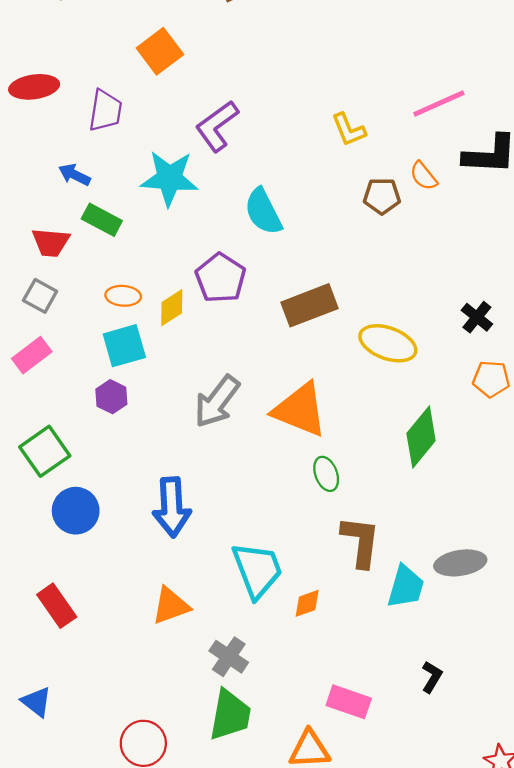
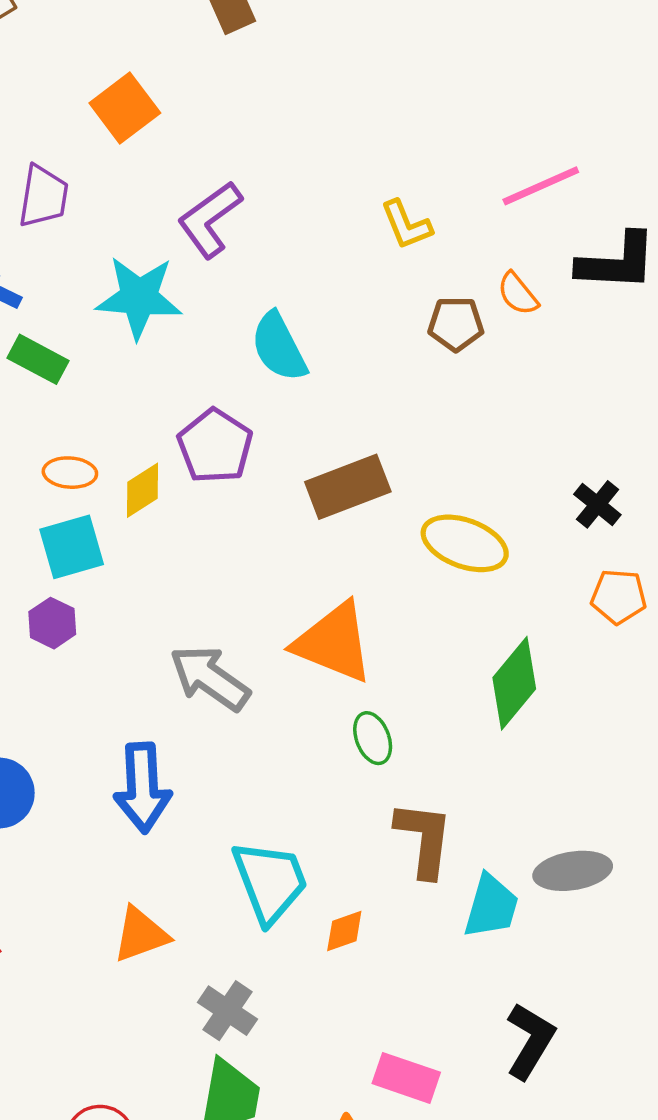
gray arrow: (217, 401) -> (210, 678), moved, turned 88
black L-shape: (432, 677) -> (530, 1041), size x1.6

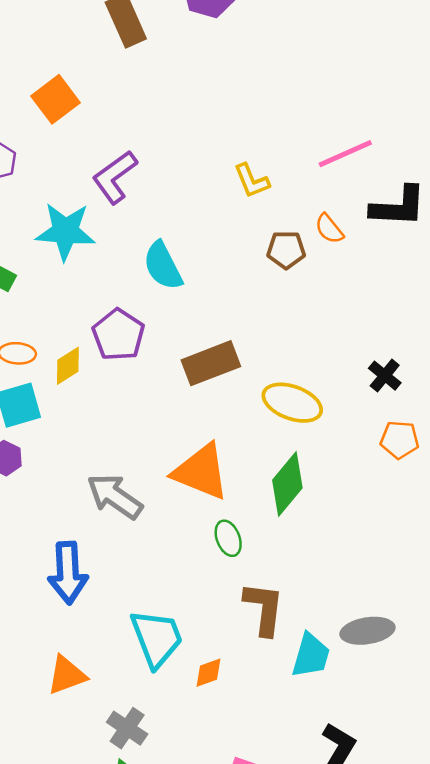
green diamond: (514, 683) -> (287, 484), moved

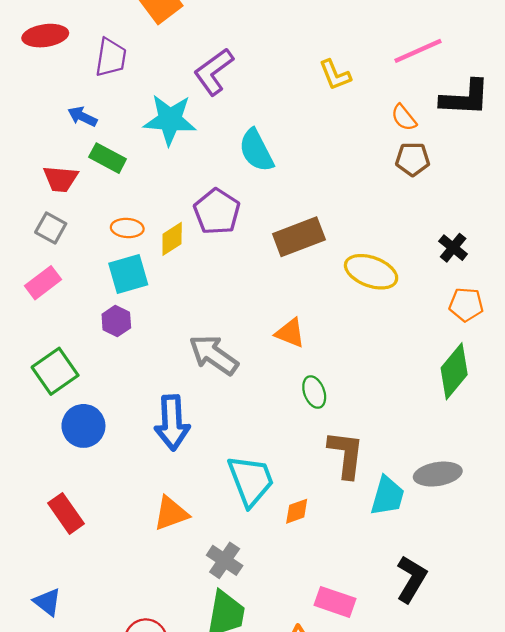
brown pentagon: (286, 250) -> (413, 159), moved
orange triangle: (201, 472) -> (290, 333), size x0.6
green diamond: (287, 484) -> (454, 371), moved

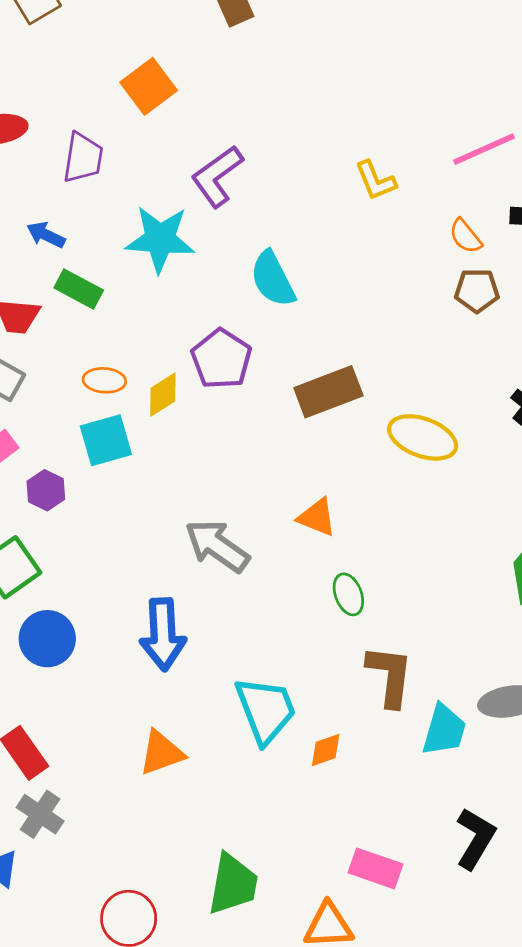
purple hexagon: (116, 321) -> (46, 490), moved
gray cross: (225, 560) -> (40, 814), moved

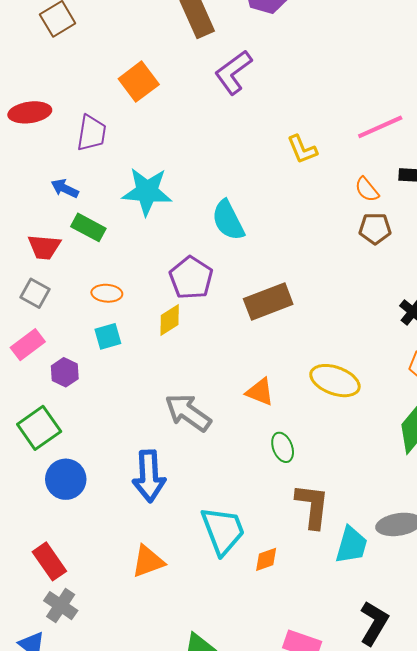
purple L-shape: (217, 176) -> (233, 72), moved
yellow diamond: (163, 395) -> (170, 320), moved
yellow ellipse: (423, 437) -> (335, 381), moved
cyan square: (106, 440) -> (108, 336), size x0.7

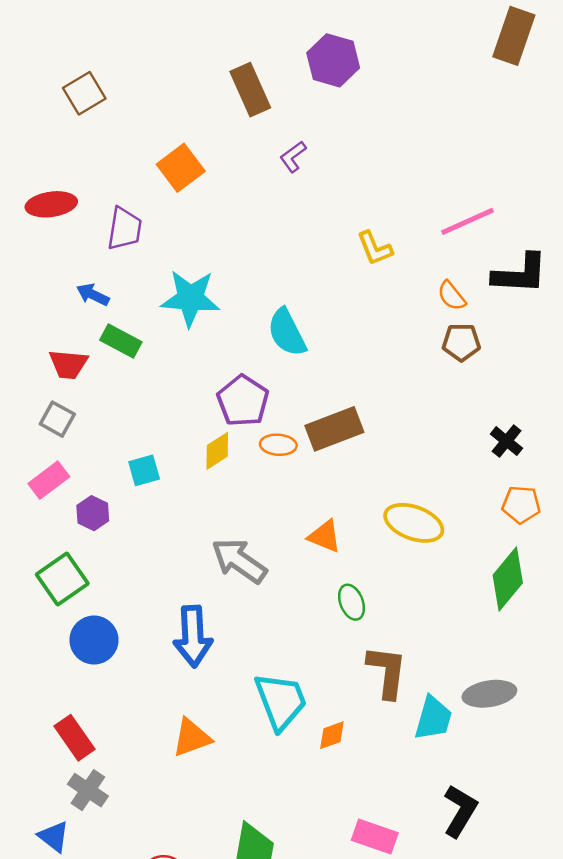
purple L-shape: (233, 72) -> (293, 157), size x0.6
orange ellipse: (107, 293) -> (278, 445), moved

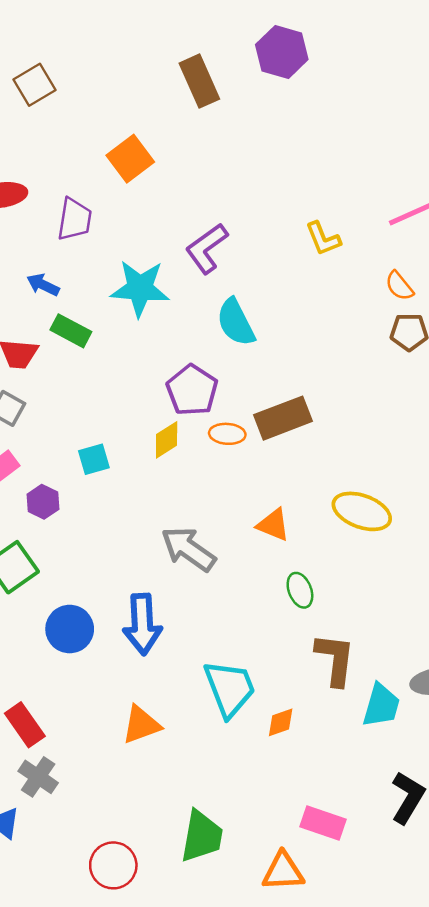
purple L-shape: (293, 157) -> (207, 248), moved, size x1.6
blue circle: (94, 640) -> (70, 629), moved

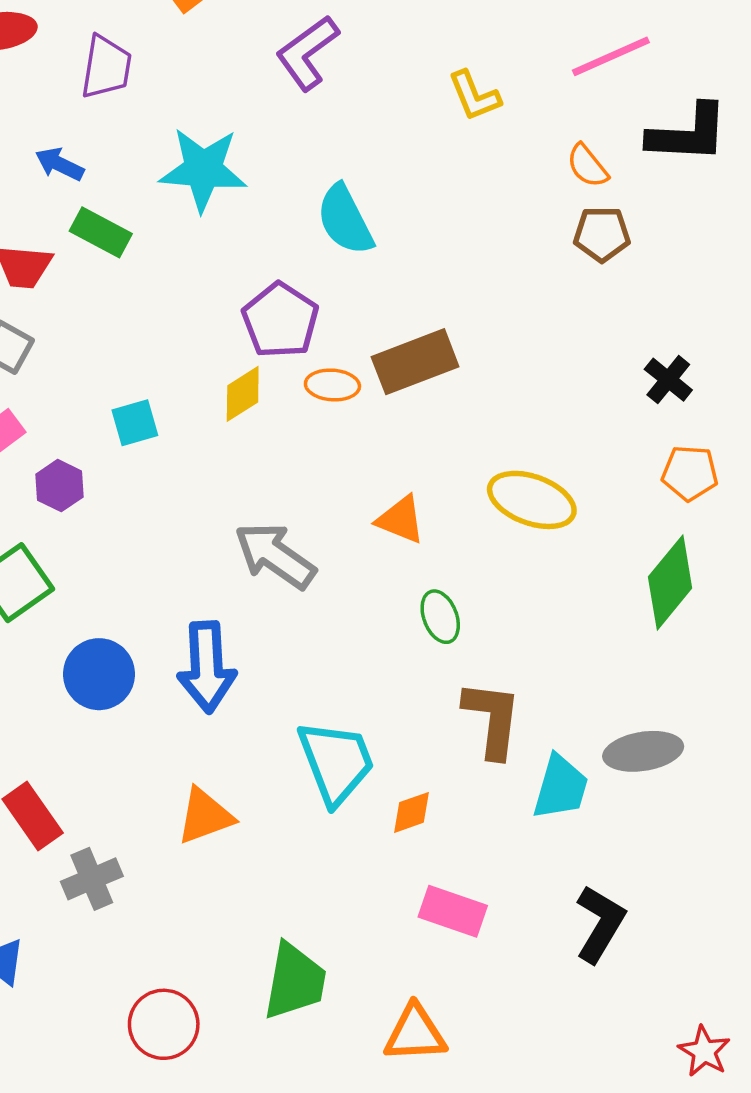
purple L-shape: (207, 248) -> (307, 53), moved
gray cross: (38, 777) -> (92, 879), moved, turned 33
pink rectangle: (323, 823) -> (453, 911), moved

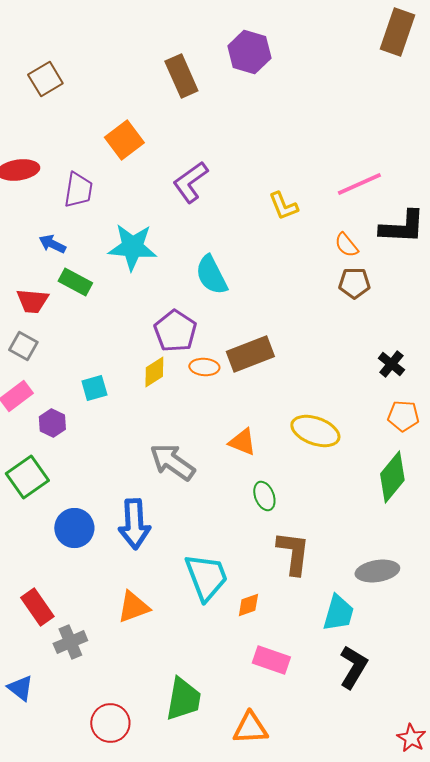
cyan trapezoid: (561, 787) -> (338, 613), moved

